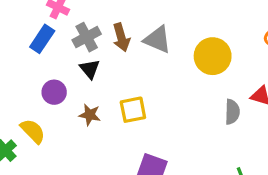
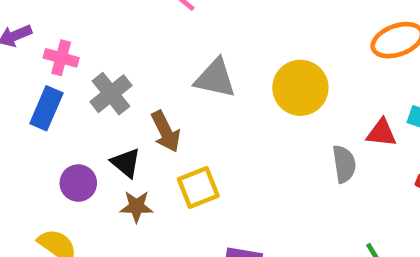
brown arrow: (121, 37) -> (166, 131), moved
black triangle: (90, 69) -> (126, 163), moved

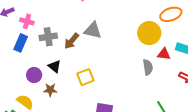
yellow circle: (300, 88) -> (149, 33), moved
gray cross: (111, 94) -> (48, 37), turned 30
brown arrow: (166, 131) -> (72, 41), moved, turned 66
brown star: (136, 206) -> (50, 90), moved

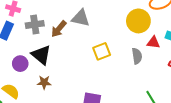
black triangle: (54, 66) -> (41, 55), size x1.5
yellow square: (85, 77) -> (102, 51), moved
brown star: (50, 90) -> (44, 82), moved

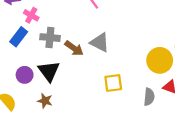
brown arrow: (59, 29) -> (74, 48), turned -108

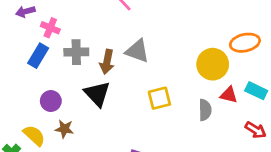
brown arrow: (74, 48) -> (107, 62), turned 72
black triangle: (49, 71) -> (97, 94), moved
brown star: (45, 101) -> (64, 129), moved

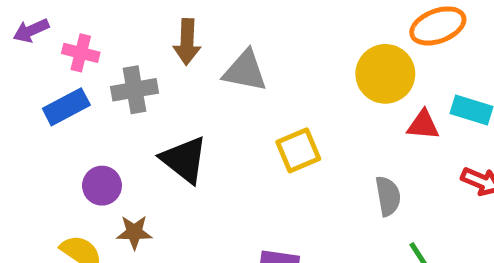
blue rectangle: (38, 56) -> (66, 107), turned 40
brown arrow: (107, 62) -> (187, 42), moved
gray semicircle: (205, 110) -> (388, 196), moved

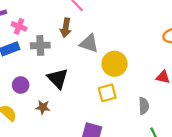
yellow circle: (385, 74) -> (115, 64), moved
yellow square: (298, 150) -> (107, 93), moved
brown star: (134, 232) -> (43, 107), moved

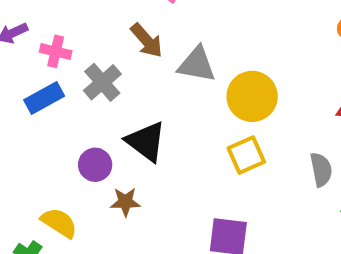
brown arrow: (66, 28) -> (147, 40), turned -42
gray cross: (40, 45) -> (102, 82), turned -30
purple circle: (21, 85) -> (95, 165), moved

